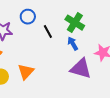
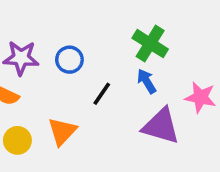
blue circle: (28, 17) -> (69, 60), moved
black line: (48, 32) -> (102, 94), moved, turned 64

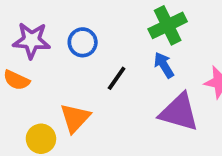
green cross: (150, 44) -> (168, 25), turned 32
yellow circle: (17, 140) -> (41, 139), moved

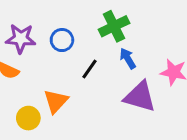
green cross: (168, 25) -> (114, 26), moved

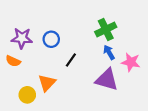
green cross: (114, 26) -> (106, 29), moved
blue arrow: (128, 58) -> (109, 52), moved

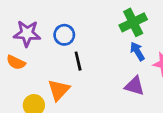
black line: (71, 60) -> (78, 61), moved, turned -48
purple triangle: (107, 80) -> (135, 86), size x0.7

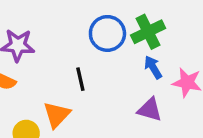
blue circle: (64, 35) -> (107, 33), moved, size x1.4

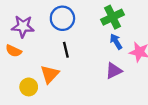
blue circle: (107, 33) -> (62, 18), moved
purple triangle: (150, 110) -> (114, 71), turned -42

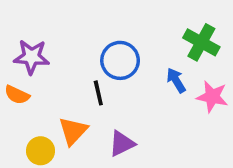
green cross: (113, 17) -> (201, 42), moved, turned -35
blue circle: (62, 18) -> (120, 60), moved
purple triangle: (114, 71) -> (122, 144), moved

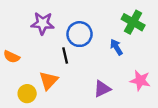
purple star: (31, 57) -> (43, 23), moved
pink star: (212, 97) -> (140, 81), moved
purple triangle: (122, 144) -> (102, 89), moved

